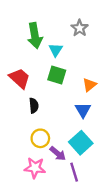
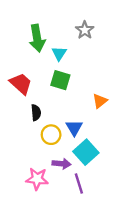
orange triangle: (89, 85) -> (100, 101), moved
blue triangle: (83, 110) -> (74, 128), moved
yellow circle: (40, 138) -> (51, 135), moved
purple arrow: (58, 154) -> (61, 164), turned -35

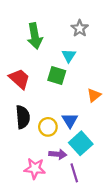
cyan triangle: (59, 53) -> (69, 56), moved
black semicircle: (36, 113) -> (23, 117), moved, size x1.5

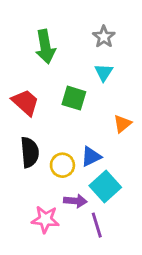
cyan triangle: (69, 56) -> (104, 72), moved
blue triangle: (70, 120) -> (91, 157), turned 35

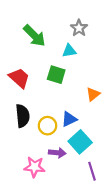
green arrow: (45, 47) -> (34, 36), turned -35
cyan triangle: (104, 72) -> (69, 51), moved, turned 48
purple line: (97, 225) -> (92, 171), moved

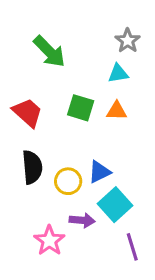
gray star: (79, 28) -> (127, 41), moved
cyan triangle: (69, 51) -> (118, 73), moved
orange triangle: (93, 94) -> (117, 111), moved, turned 40
pink star: (34, 167) -> (49, 241), turned 30

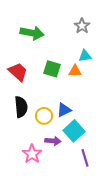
green arrow: (49, 52) -> (32, 33), turned -35
cyan triangle: (118, 73) -> (85, 56), moved

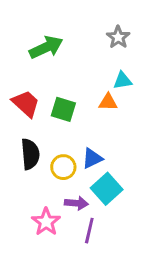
green arrow: (32, 33) -> (46, 47), turned -35
green square: (52, 69) -> (63, 109), moved
purple line: (85, 158) -> (89, 231), moved, turned 30

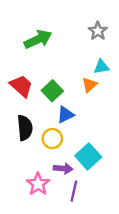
orange triangle: (108, 102) -> (89, 85), turned -42
green square: (63, 109) -> (52, 91), turned 30
blue triangle: (92, 158) -> (65, 115), moved

